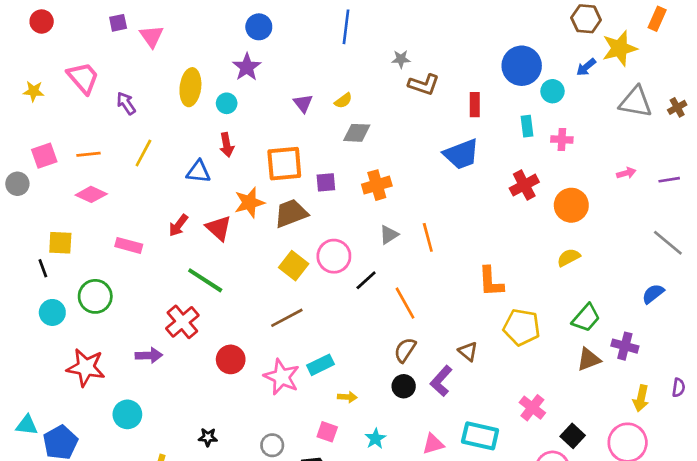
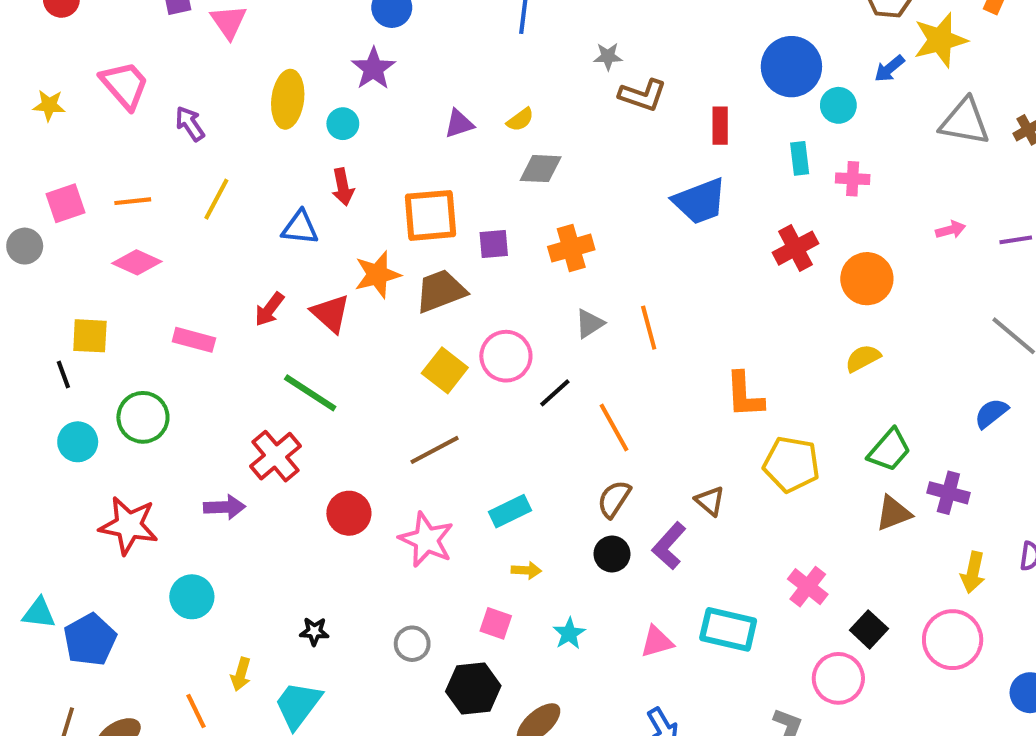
purple triangle: (303, 103) -> (459, 124), turned 50
cyan rectangle: (320, 365) -> (510, 511), moved

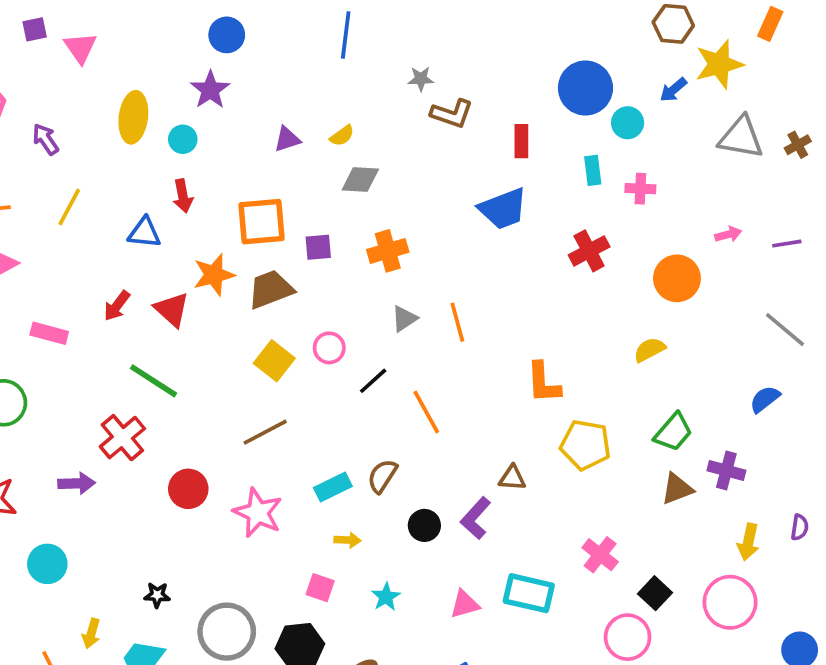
orange circle: (867, 279) -> (677, 278), moved
pink circle: (506, 356) -> (329, 348), size x0.7
brown semicircle: (614, 499) -> (382, 476), moved
brown triangle: (710, 501) -> (512, 478), turned -36
gray circle: (412, 644) -> (227, 632), moved, size x1.8

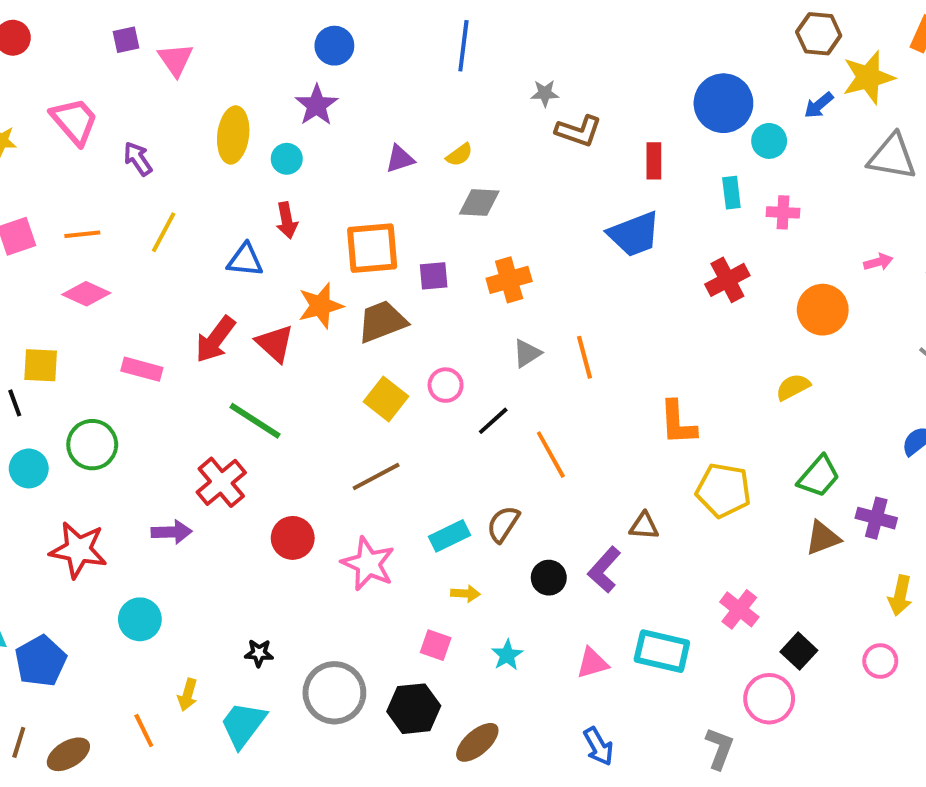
red arrow: (117, 306) -> (215, 339), size x1.4
pink circle: (730, 602) -> (880, 661), size x0.6

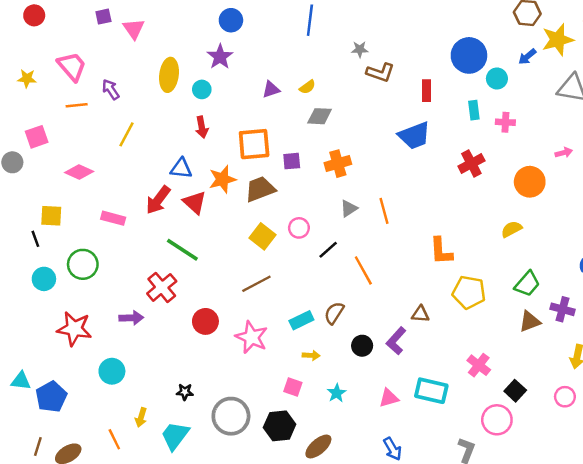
orange line: (82, 234) -> (77, 105), moved
blue triangle: (245, 260) -> (181, 168), moved

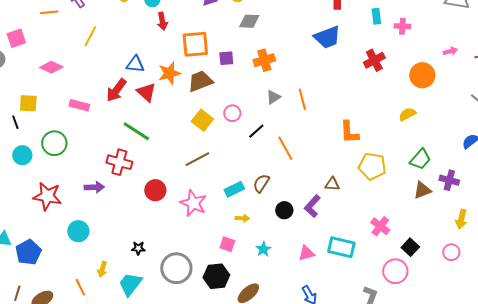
red arrow: (202, 127) -> (162, 21), moved
red cross: (162, 287) -> (119, 162), turned -35

